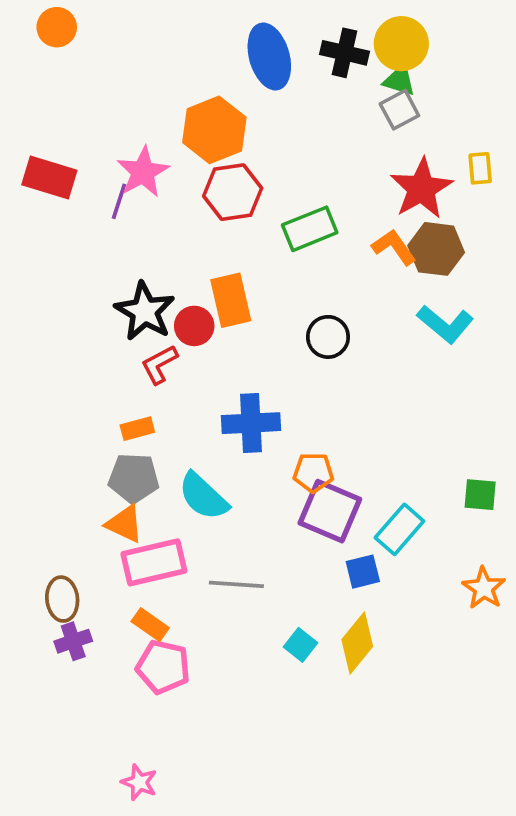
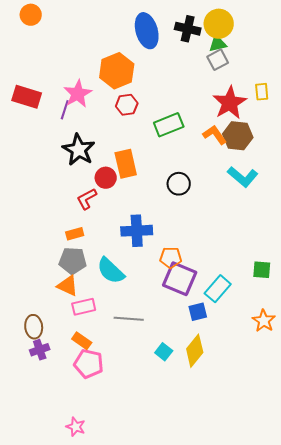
green triangle: (399, 80) -> (218, 44), turned -30
red hexagon: (233, 192) -> (127, 105), size x0.7
black star: (145, 311) -> (79, 150), moved
pink rectangle: (154, 562) -> (84, 307), size x0.7

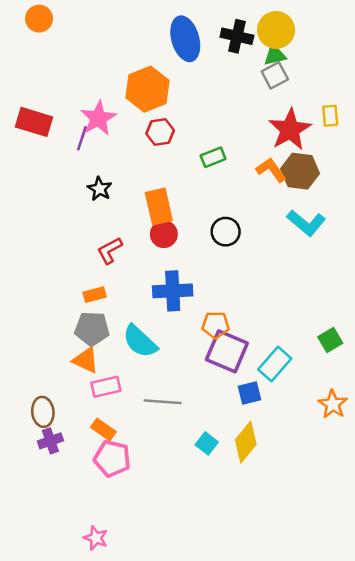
green rectangle: (169, 125) -> (213, 157), size x0.7
black star: (79, 150) -> (100, 189), size x0.6
red circle: (106, 178) -> (164, 234), moved
green square: (262, 270) -> (330, 340), turned -36

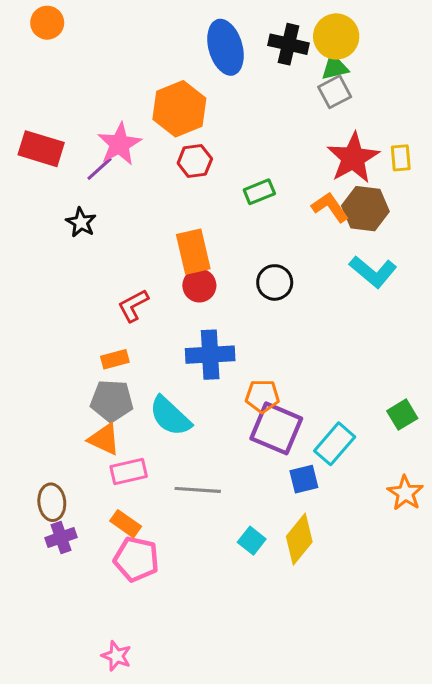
yellow rectangle: (330, 116) -> (401, 158), moved
purple line: (82, 138) -> (99, 169), turned 30
black star: (100, 189) -> (81, 222), moved

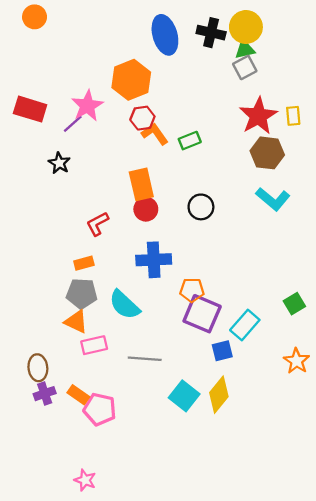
orange L-shape: (330, 207) -> (155, 134), moved
orange rectangle: (126, 524) -> (78, 395), moved
cyan square: (252, 541) -> (184, 396), size x1.5

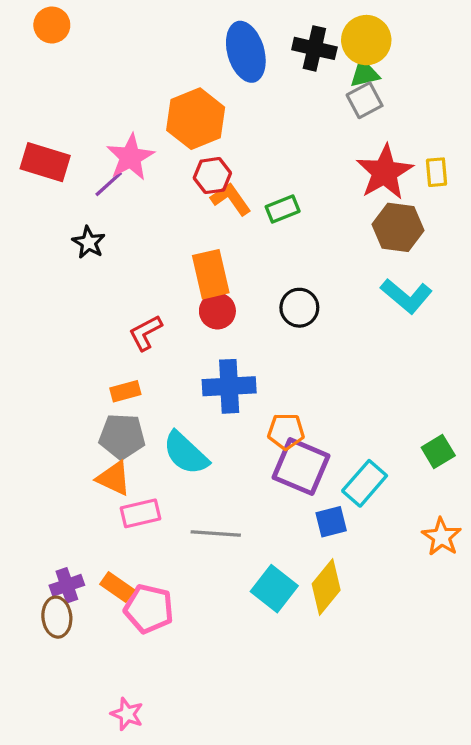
brown ellipse: (38, 368) -> (57, 617), moved

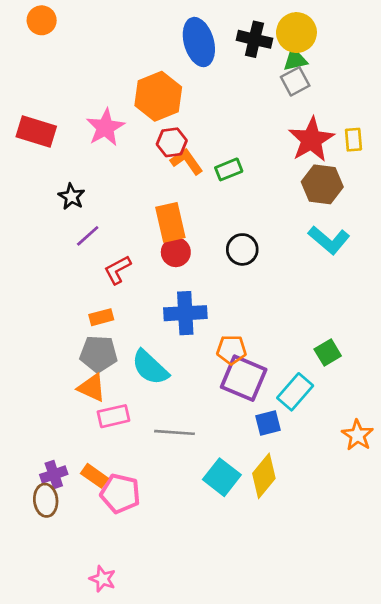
purple line: (109, 184) -> (88, 236), moved
green square: (438, 451) -> (328, 352), moved

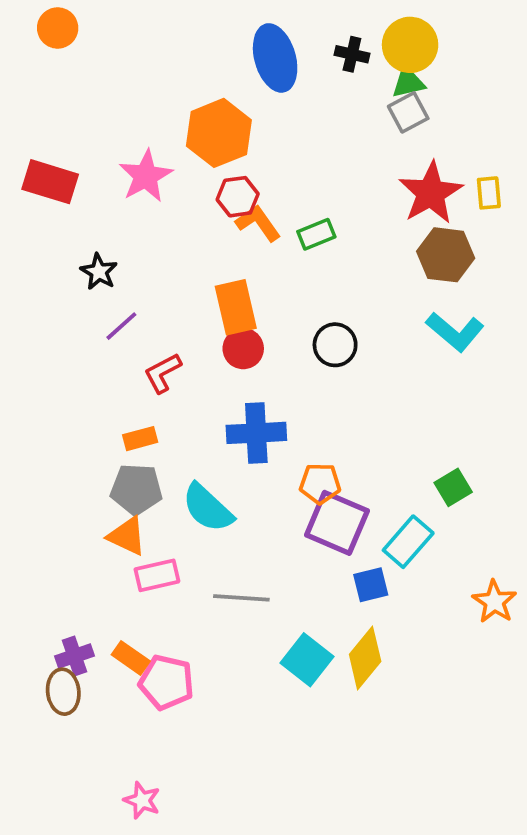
black cross: (254, 39) -> (352, 54), size x0.7

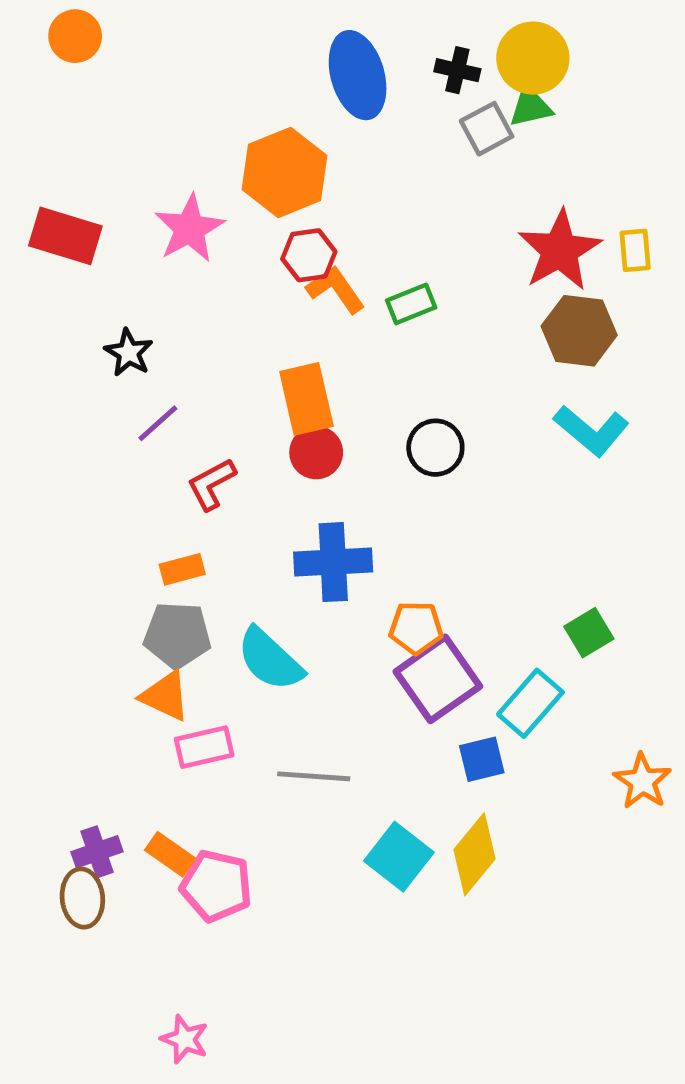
gray square: (408, 112) -> (487, 129), moved
purple square: (337, 523) -> (438, 679), turned 32

